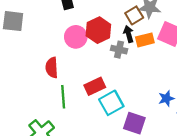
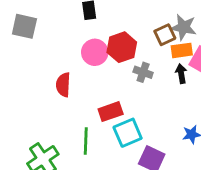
black arrow: (129, 34) -> (181, 74), moved
orange rectangle: (145, 40) -> (182, 50), moved
green line: (63, 97) -> (86, 141), moved

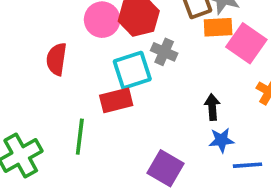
black arrow: (181, 74) -> (212, 107), moved
cyan square: (128, 133) -> (132, 70), moved

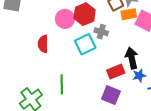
red rectangle: (116, 100) -> (116, 72), moved
black arrow: (212, 107) -> (132, 58), size x1.5

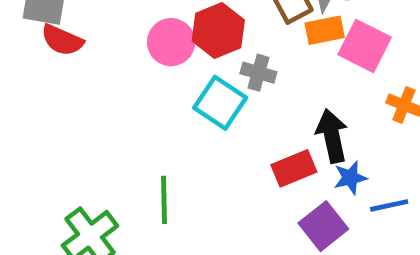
red semicircle: (43, 44) -> (62, 40), moved, turned -66
cyan square: (85, 44) -> (220, 103), turned -30
purple square: (111, 95) -> (323, 226), moved, turned 30

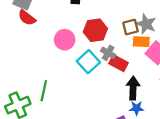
pink circle: (171, 42) -> (65, 40), moved
red rectangle: (294, 168) -> (118, 63), moved, turned 36
green line: (164, 200) -> (44, 91), moved

